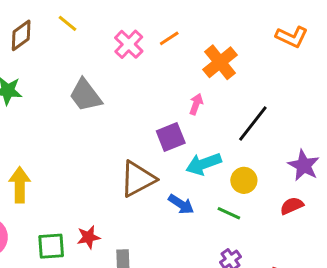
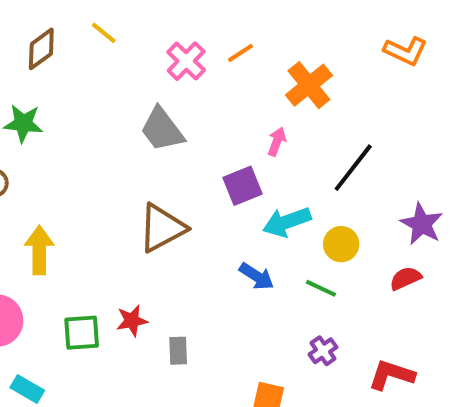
gray trapezoid: (85, 95) -> (162, 129), moved
brown triangle: (138, 179) -> (162, 228), moved

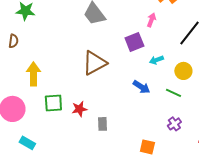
cyan arrow: (287, 222) -> (156, 60), size x0.6
green square: (82, 333) -> (53, 103), moved

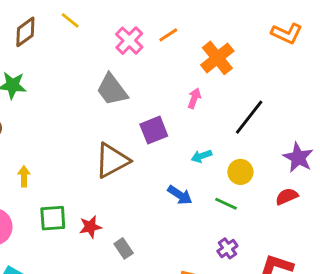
purple square: (134, 42) -> (154, 130), moved
yellow arrow: (33, 74) -> (24, 176), size x0.6
gray rectangle: (102, 124) -> (124, 248), turned -32

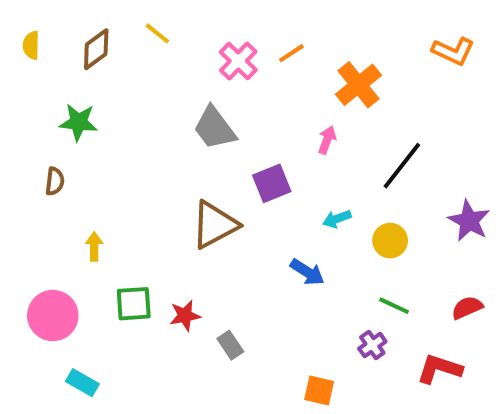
red semicircle: (287, 196) -> (467, 308), moved
green line: (226, 204) -> (394, 306), moved

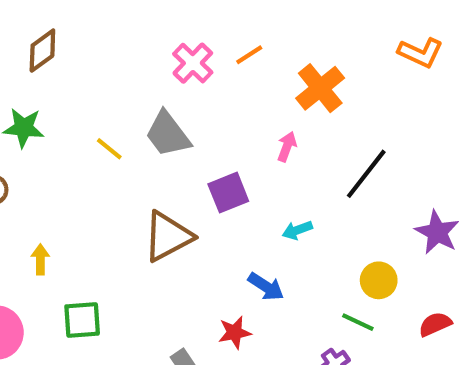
yellow line: (157, 33) -> (109, 149), moved
yellow circle: (390, 241) -> (379, 280), moved
red star: (185, 316) -> (235, 333), moved

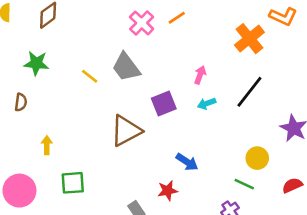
orange cross: (320, 88) -> (249, 39), moved
cyan arrow: (297, 230) -> (207, 104), moved

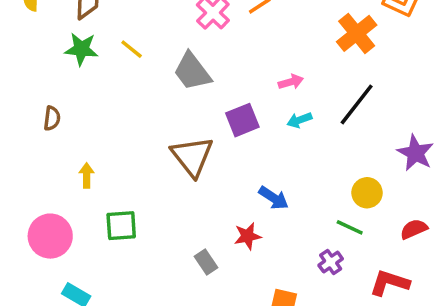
green star: (36, 63) -> (81, 49), moved
pink arrow: (200, 75) -> (291, 82), turned 54
yellow line: (90, 76) -> (132, 49), moved
brown triangle: (126, 131) -> (192, 156), turned -40

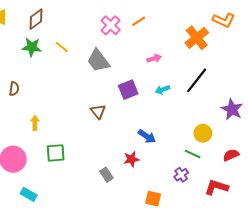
pink arrow: (291, 82) -> (154, 59), moved
brown triangle: (192, 156) -> (98, 111), size x0.6

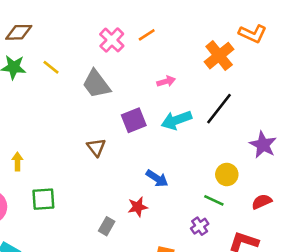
brown diamond: (36, 19) -> (19, 32), turned 35
cyan arrow: (162, 90) -> (176, 120), size x1.6
gray rectangle: (106, 175) -> (107, 226), turned 64

